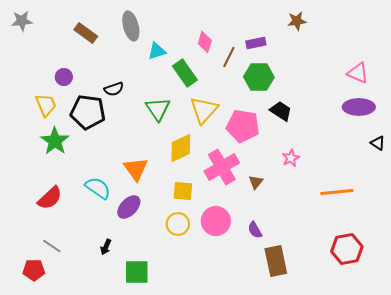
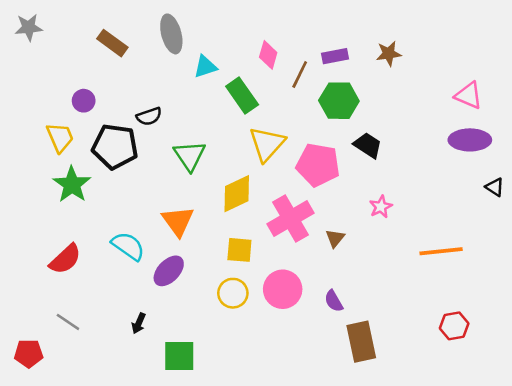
brown star: (297, 21) -> (389, 54), moved
green triangle: (158, 109) -> (190, 156), moved
red hexagon: (347, 249) -> (454, 326), size x0.7
red pentagon: (34, 270) -> (29, 353), moved

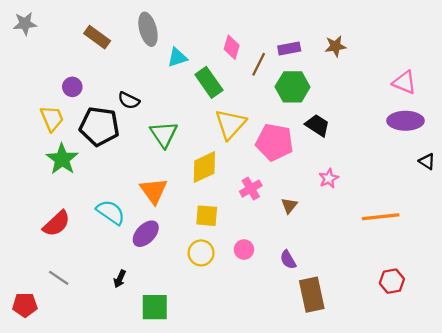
black semicircle: (149, 116) -> (129, 100), turned 45
pink cross: (290, 219) -> (251, 189), size x0.6
pink circle: (283, 289) -> (244, 250), size x0.6

